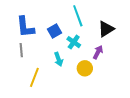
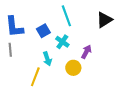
black triangle: (106, 29) -> (104, 20), moved
yellow line: (34, 77) -> (35, 77), moved

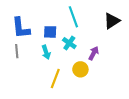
blue square: (43, 31) -> (50, 32), turned 32
cyan arrow: (47, 59) -> (46, 52), moved
yellow line: (35, 77) -> (55, 78), moved

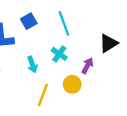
black triangle: (112, 21) -> (108, 43), moved
blue square: (50, 32) -> (29, 21), moved, turned -32

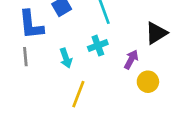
cyan cross: (59, 54) -> (98, 46), turned 35
yellow circle: (72, 84) -> (148, 82), moved

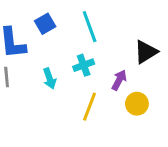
yellow line: (78, 94) -> (90, 107), moved

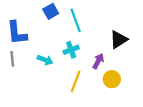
blue square: (45, 24) -> (51, 11), moved
cyan arrow: (50, 79) -> (45, 60), turned -49

